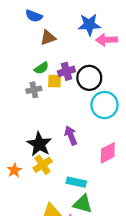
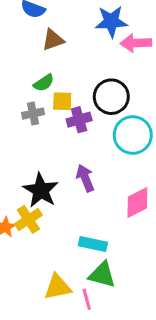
purple cross: (66, 71) -> (79, 120), moved
yellow cross: (43, 165) -> (28, 219), moved

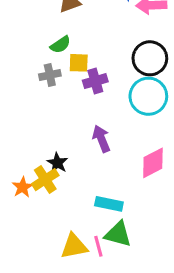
black circle: (111, 97) -> (150, 58), moved
black star: (41, 190) -> (57, 163), moved, size x0.6
pink line: (87, 299) -> (98, 246), moved

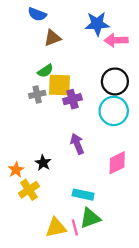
yellow square: (79, 63) -> (60, 85), size x1.5
yellow cross: (45, 180) -> (29, 190), moved
orange star: (23, 187) -> (16, 170), moved
green triangle: (118, 234) -> (90, 218), turned -35

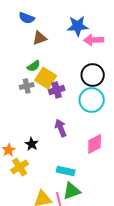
yellow square: (60, 85) -> (46, 78), turned 30

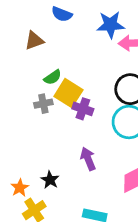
blue semicircle: (27, 18) -> (62, 14), moved
brown triangle: (40, 38) -> (34, 40), moved
purple cross: (57, 90) -> (83, 109), turned 35

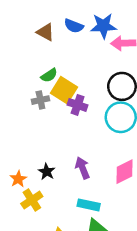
blue semicircle: (62, 14) -> (74, 26), moved
brown triangle: (34, 40) -> (45, 32), moved, turned 48
purple arrow: (88, 159) -> (82, 168), moved

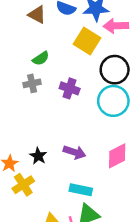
yellow square: (64, 90) -> (87, 41), moved
purple arrow: (82, 168) -> (75, 152), turned 130

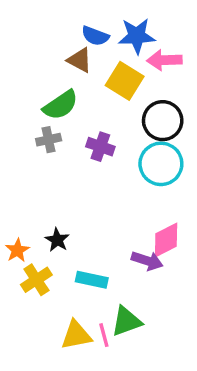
brown triangle: (37, 15) -> (80, 60), moved
green semicircle: (41, 58) -> (61, 105), size x1.5
purple arrow: (75, 152) -> (147, 261), moved
cyan rectangle: (81, 190) -> (92, 280), moved

